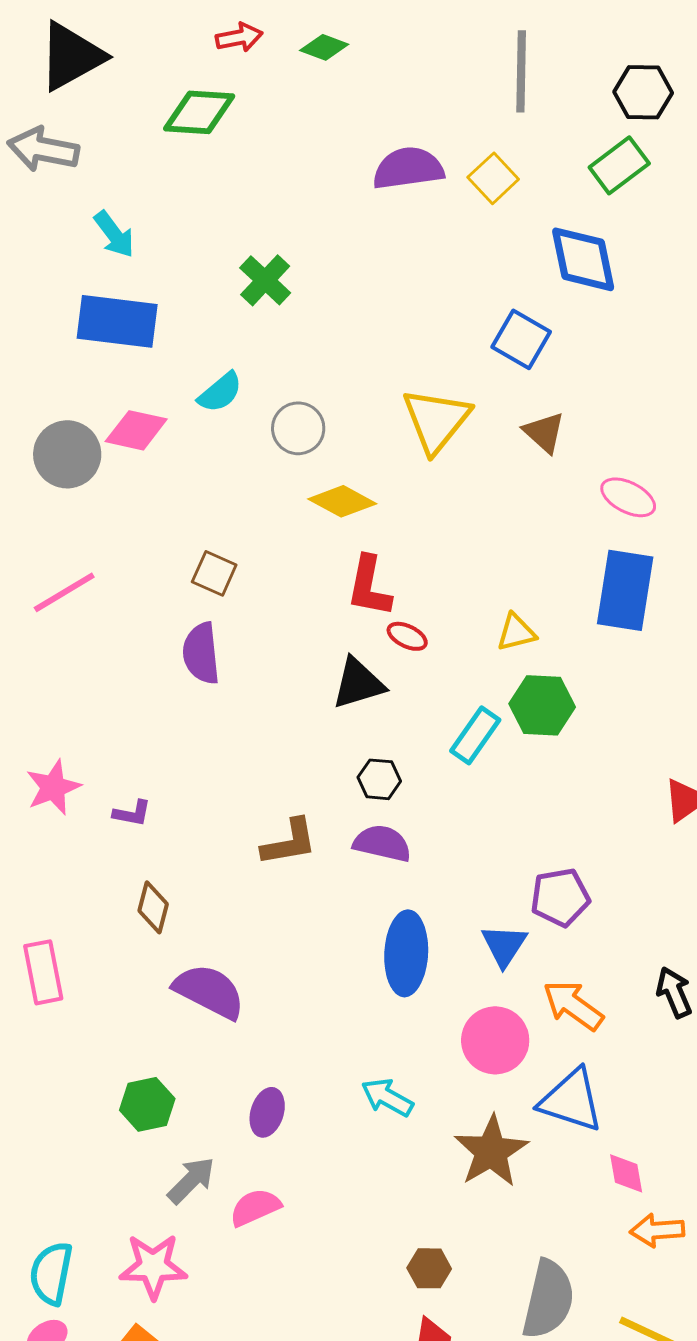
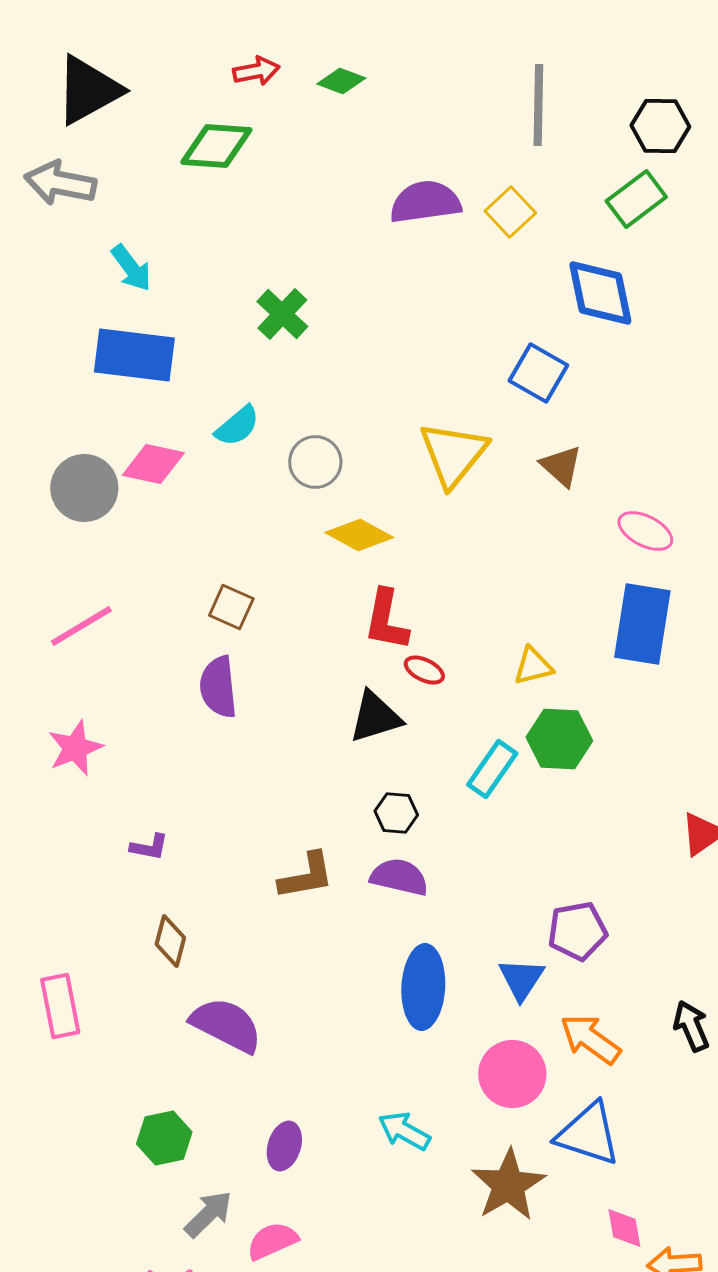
pink star: (53, 787) -> (75, 748), moved
pink diamond: (626, 1173) -> (624, 1228), moved

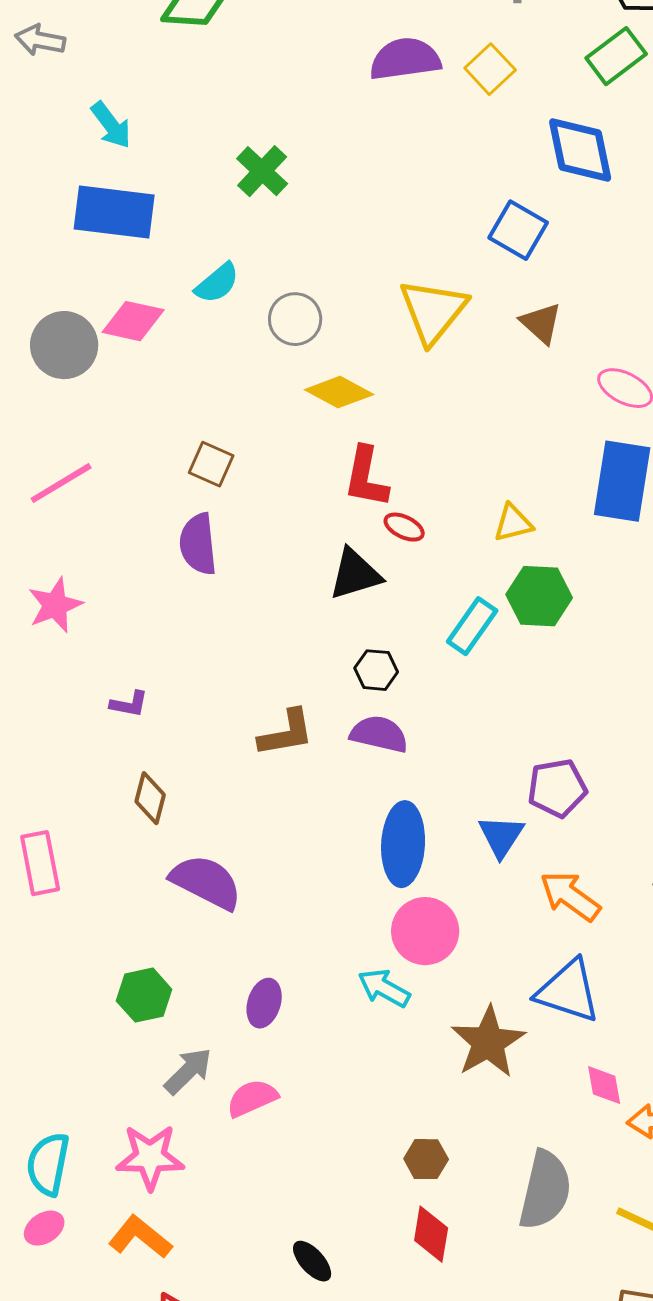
gray arrow: (60, 183) -> (40, 40), size x0.7
pink circle: (512, 1074) -> (425, 931), moved

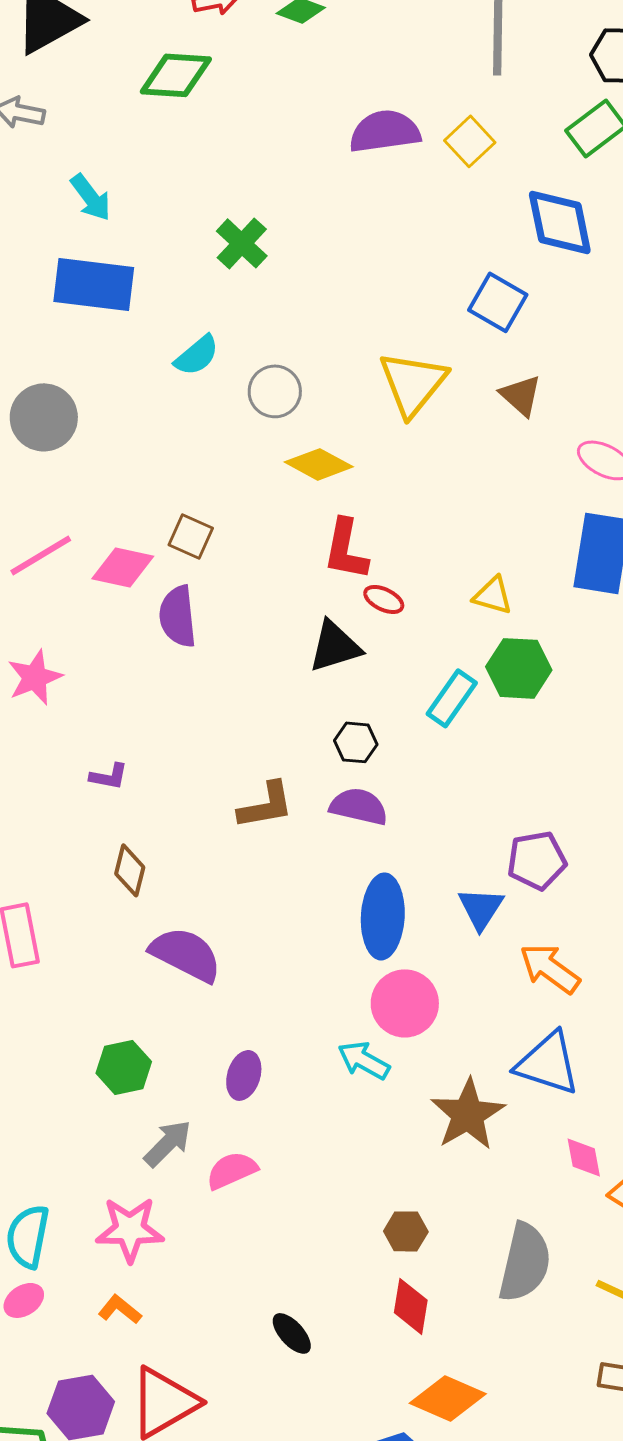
pink diamond: (133, 321) -> (123, 567), moved
yellow triangle: (513, 523) -> (493, 595), turned 30
orange L-shape: (140, 1237) -> (120, 1309), size x0.7

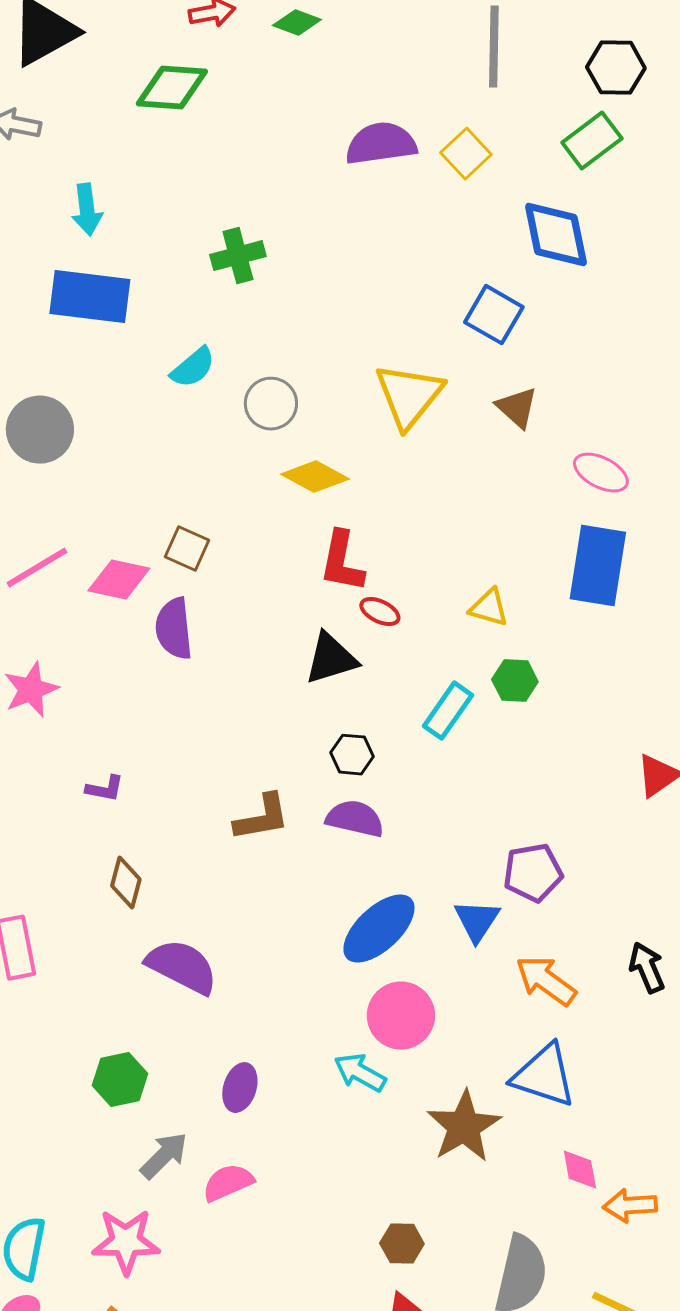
cyan arrow: (91, 197) -> (87, 210), turned 30
green cross: (242, 243) -> (238, 256), turned 32
green hexagon: (519, 668) -> (515, 681), size x0.7
blue ellipse: (383, 916) -> (379, 929), turned 44

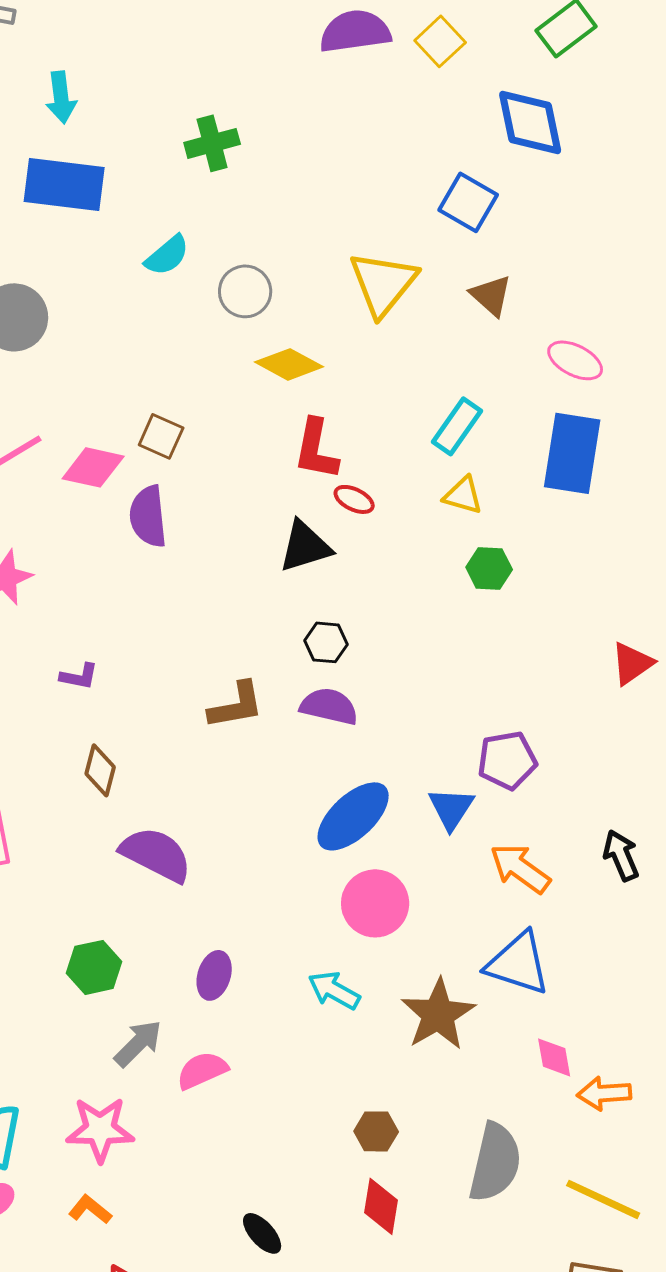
cyan rectangle: (448, 711) -> (457, 426), moved
cyan arrow: (360, 1073) -> (334, 990), moved

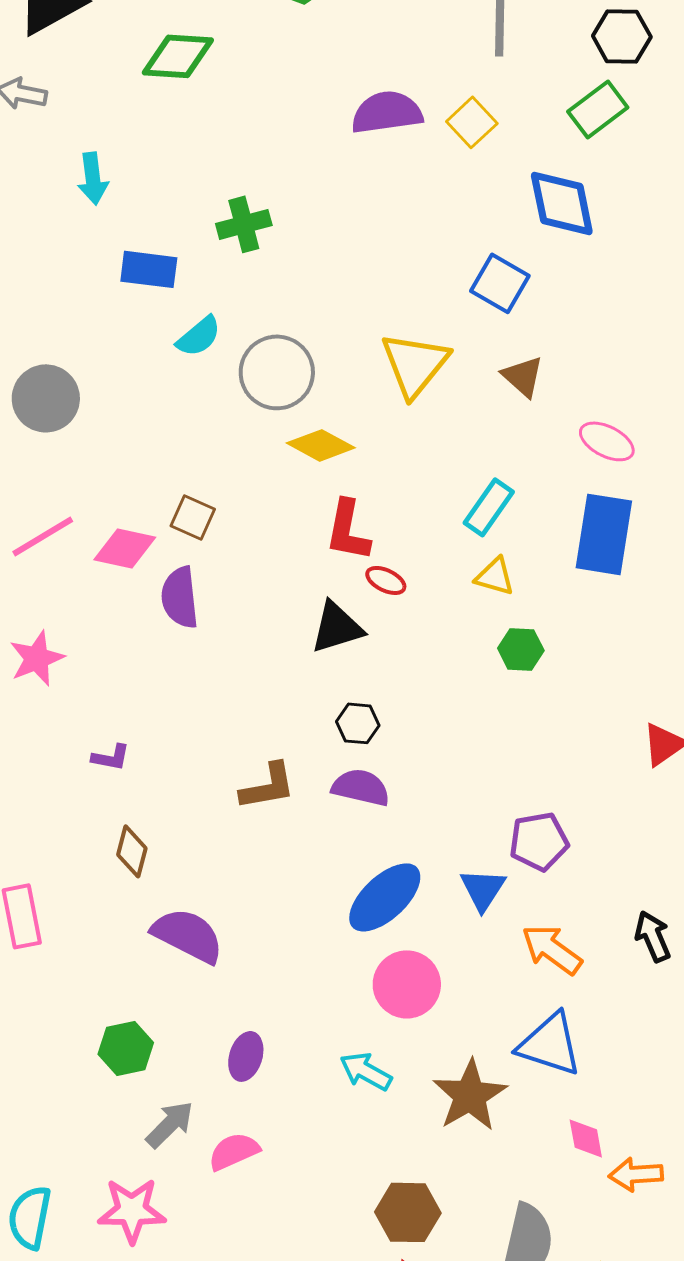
blue rectangle: (64, 184) -> (149, 269), moved, size x0.7
gray circle: (245, 291) -> (277, 372), size x1.4
brown hexagon: (376, 1131) -> (408, 1212), size x1.5

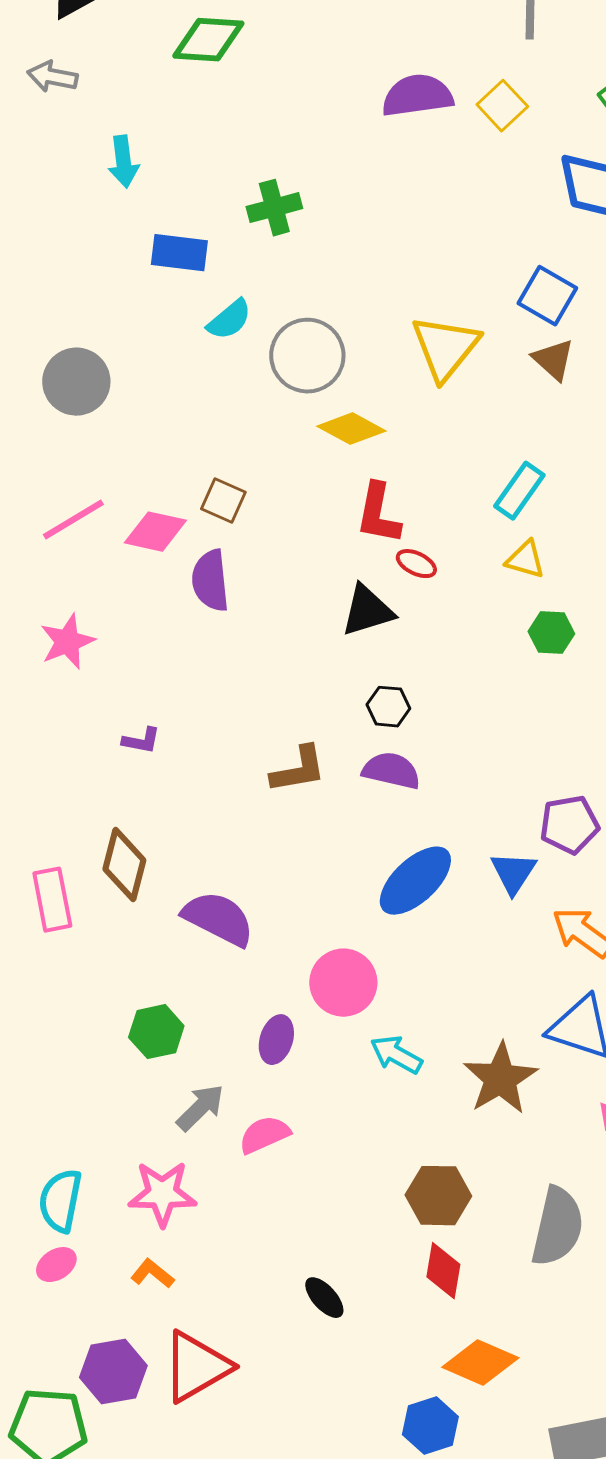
blue square: (500, 283) -> (547, 296), moved
brown diamond: (132, 851) -> (124, 865), moved, size x1.4
pink circle: (407, 984) -> (343, 983), moved

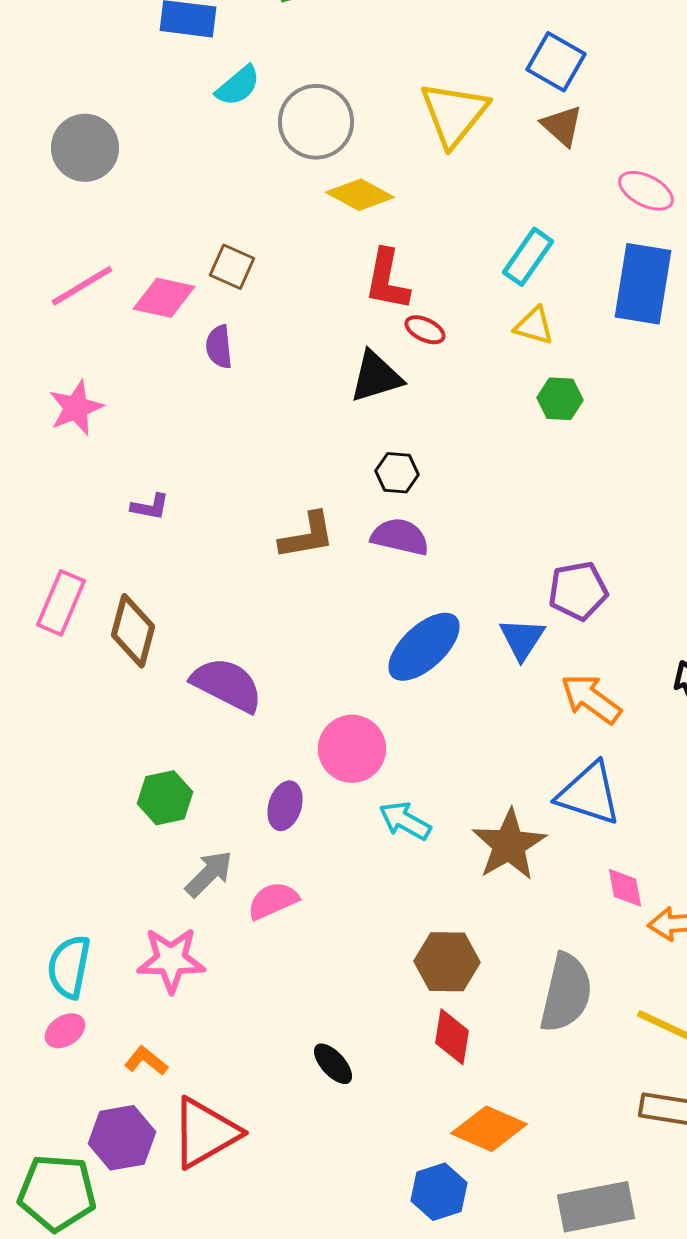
purple semicircle: (210, 581) -> (219, 347), size x0.7
pink rectangle: (52, 900) -> (61, 603), moved, turned 34
orange L-shape: (152, 1274) -> (146, 1061), moved

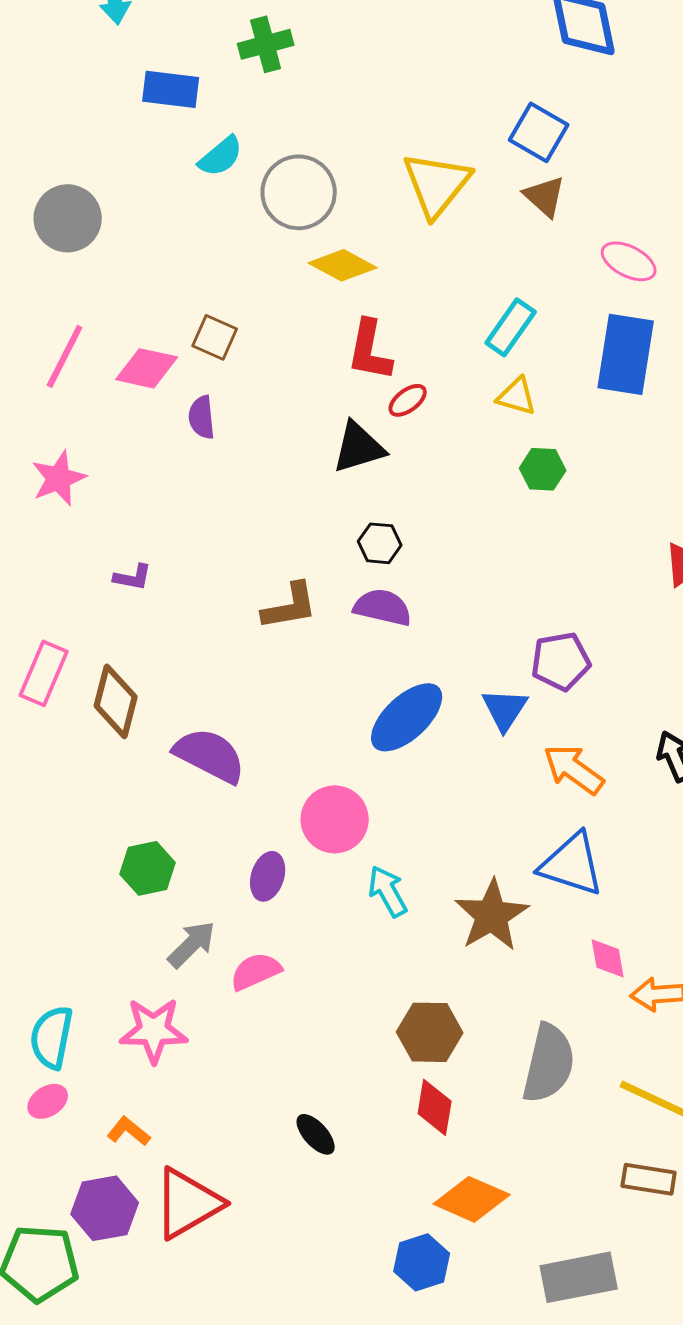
pink line: (82, 286) -> (65, 356), turned -32
red ellipse: (425, 330) -> (408, 400), turned -63
cyan arrow: (405, 821) -> (388, 891), turned 32

